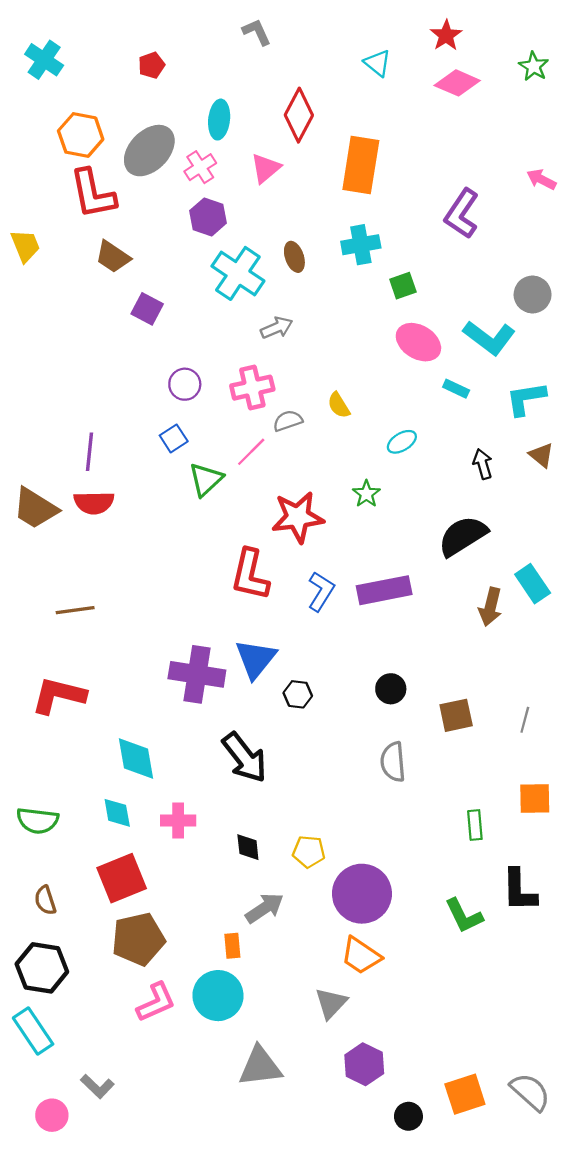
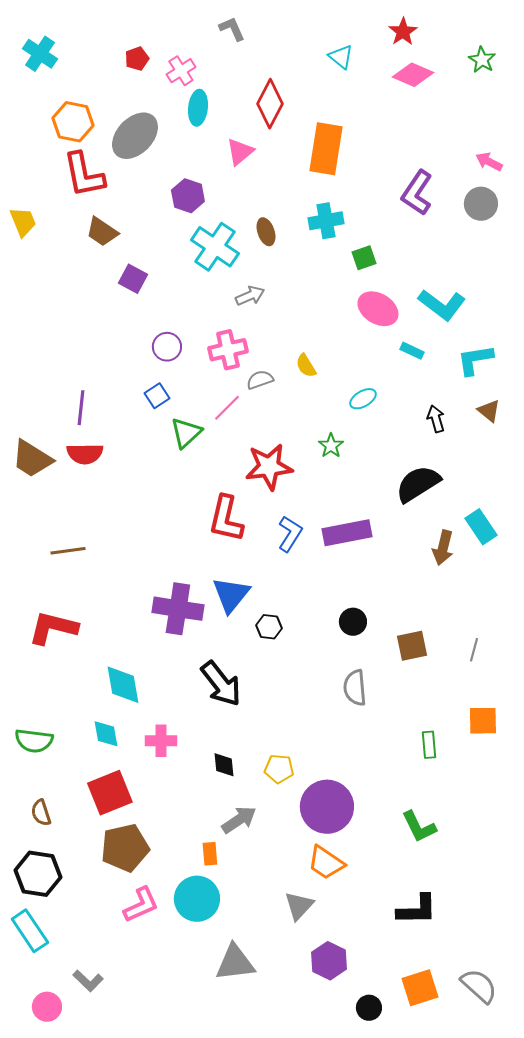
pink cross: (200, 167) -> (181, 71), moved
gray circle: (533, 295) -> (481, 204), moved
black L-shape: (519, 890) -> (417, 910), moved, turned -90

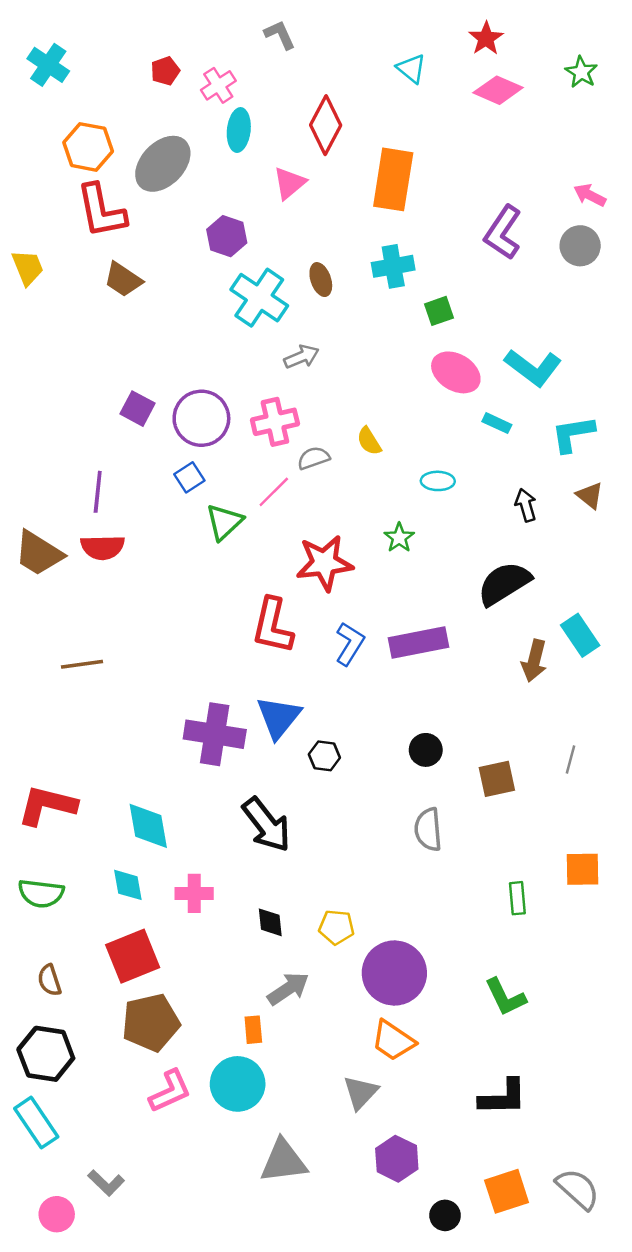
purple square: (133, 279) -> (137, 409), moved
purple circle: (167, 347) -> (201, 418), size x1.6
cyan ellipse: (363, 399) -> (438, 481), turned 32
red L-shape: (53, 628) -> (47, 805), moved
gray line: (474, 650) -> (570, 760), moved

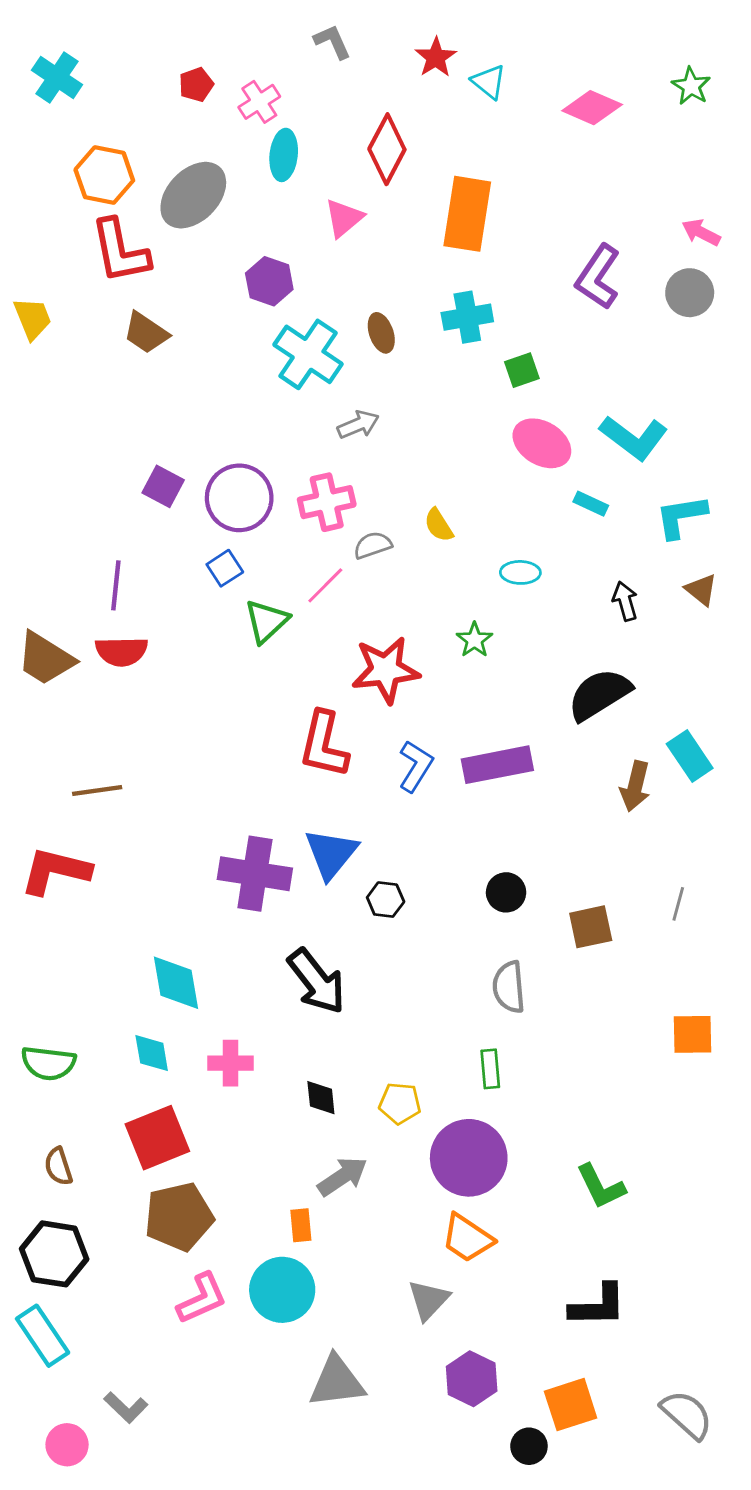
red star: (486, 38) -> (436, 57), moved
red L-shape: (47, 805) -> (56, 871), moved
green rectangle: (517, 898) -> (490, 1069), moved
orange square: (507, 1191) -> (571, 1405), moved

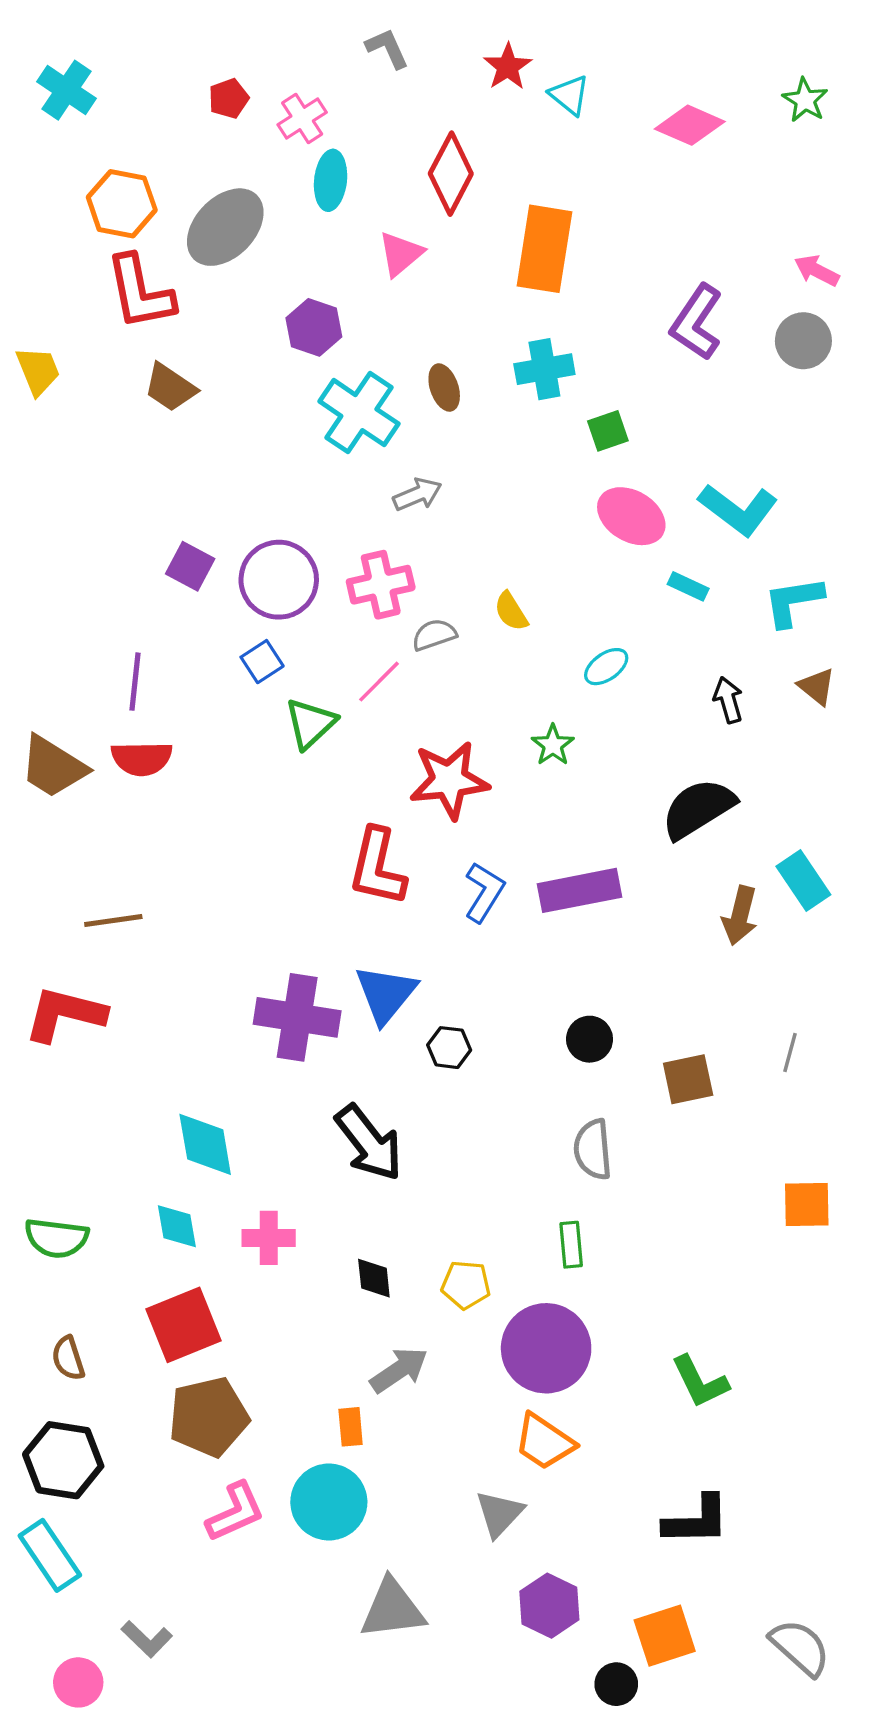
cyan ellipse: (520, 572) -> (606, 667), turned -36

